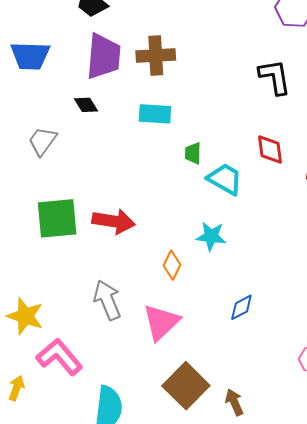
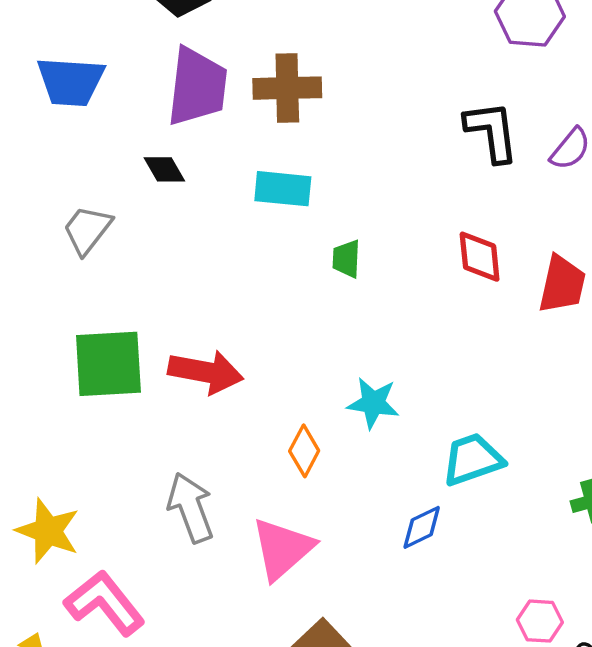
cyan trapezoid: (225, 179) -> (472, 459), moved, turned -51

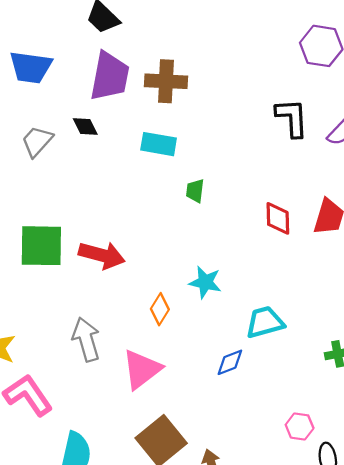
gray trapezoid: (87, 230) -> (37, 141), moved
red diamond: (480, 257) -> (278, 218), moved

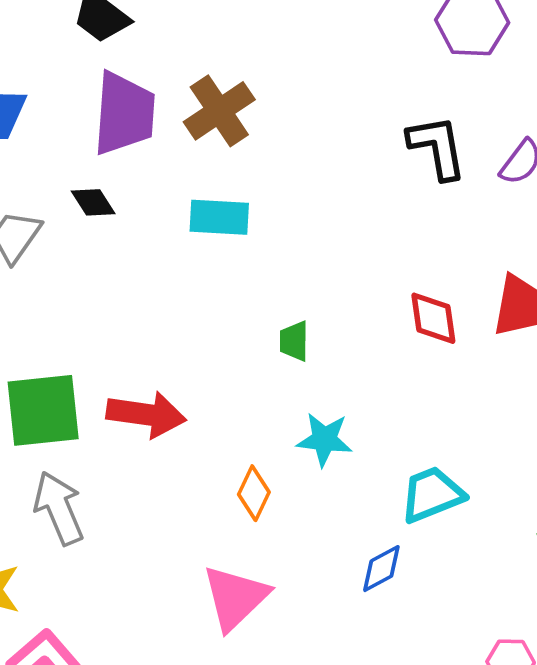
brown cross: (166, 81) -> (219, 111), turned -30
green trapezoid: (195, 191) -> (294, 341), moved
gray arrow: (86, 339) -> (59, 508), moved

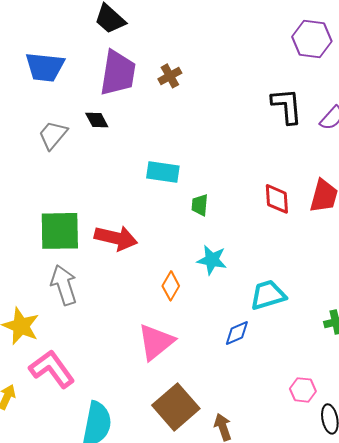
brown cross: (219, 111) -> (170, 76), size x0.6
cyan rectangle: (219, 217) -> (163, 172), moved

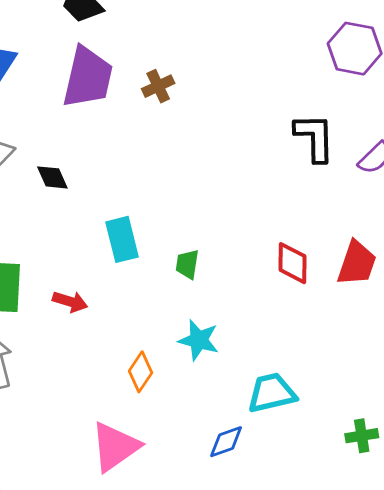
black diamond: (97, 120) -> (52, 177), moved
cyan rectangle: (163, 172) -> (122, 239), moved, turned 64
red arrow: (116, 238) -> (70, 302), size x0.6

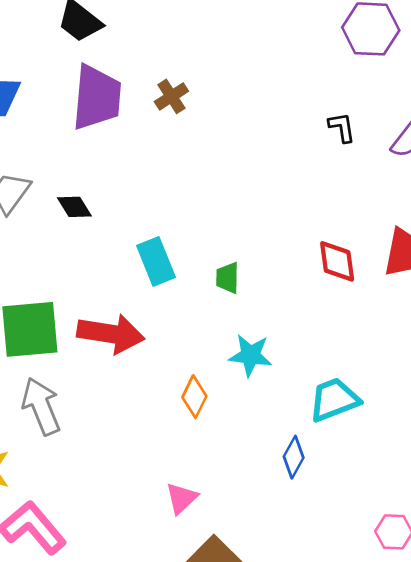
black L-shape: (315, 137) -> (342, 127), size x0.6
red arrow: (70, 302) -> (111, 334), size x1.8
blue diamond: (226, 442) -> (294, 457), turned -33
pink triangle: (115, 447) -> (182, 498), moved, size x0.6

